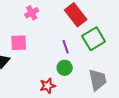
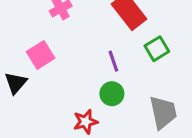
green square: (94, 39) -> (157, 49), size x0.7
pink square: (19, 43) -> (41, 55), turned -30

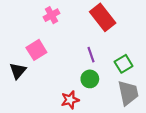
green square: (157, 49) -> (124, 64), moved

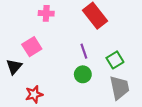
pink cross: (52, 15) -> (46, 13), turned 32
red star: (70, 100) -> (34, 94), moved

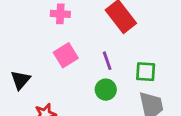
pink square: (32, 47) -> (66, 55), moved
green square: (115, 60) -> (146, 72), turned 35

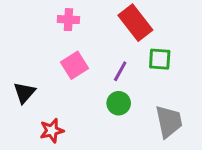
purple line: (107, 61) -> (120, 71), turned 48
green square: (146, 72) -> (160, 59), moved

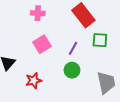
red star: (52, 131) -> (34, 81), moved

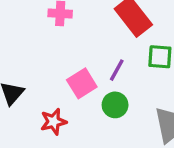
pink square: (42, 44) -> (82, 83), moved

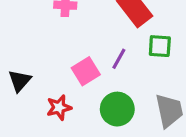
green circle: (115, 105) -> (117, 109), moved, size x1.4

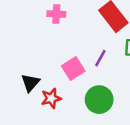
black triangle: (20, 81) -> (30, 83), moved

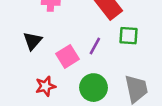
black triangle: (30, 83) -> (33, 41), moved

